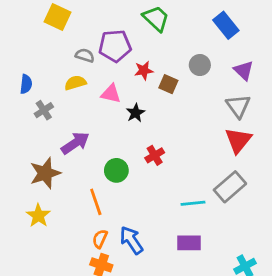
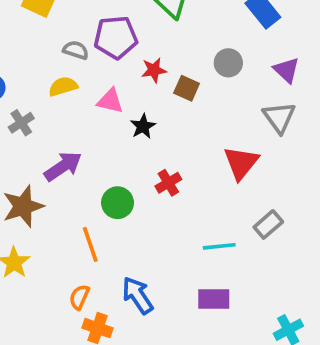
red triangle: (238, 140) -> (241, 163), moved
gray rectangle: (230, 187) -> (268, 224), size x0.7
orange semicircle: (100, 239) -> (79, 297), moved

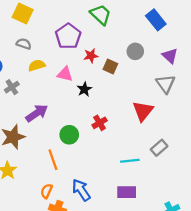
purple pentagon: (116, 37) -> (68, 36), turned -30
gray semicircle: (76, 50) -> (24, 44), moved

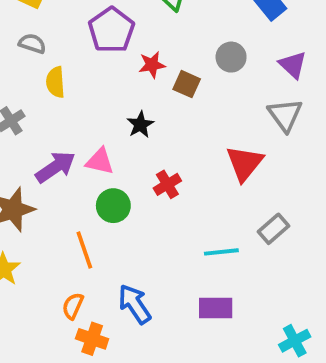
yellow semicircle: (37, 65) -> (55, 82), turned -77
pink triangle: (65, 74) -> (100, 161), moved

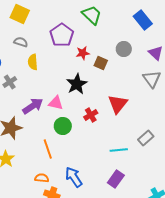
black star: (140, 125) -> (77, 84), size x1.5
red triangle: (245, 163) -> (118, 104), moved
orange semicircle: (73, 306) -> (42, 178), turned 72
purple rectangle: (216, 308) -> (116, 179), turned -54

